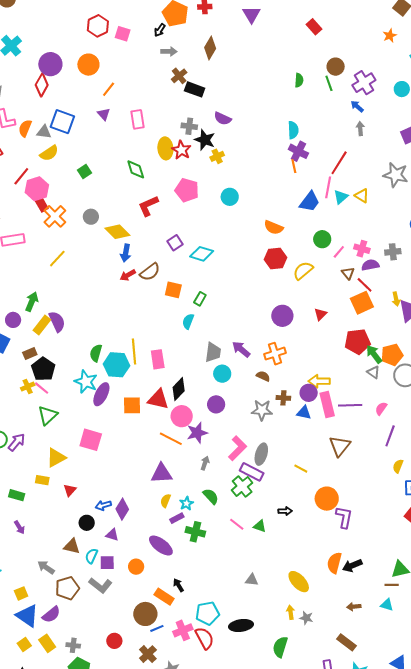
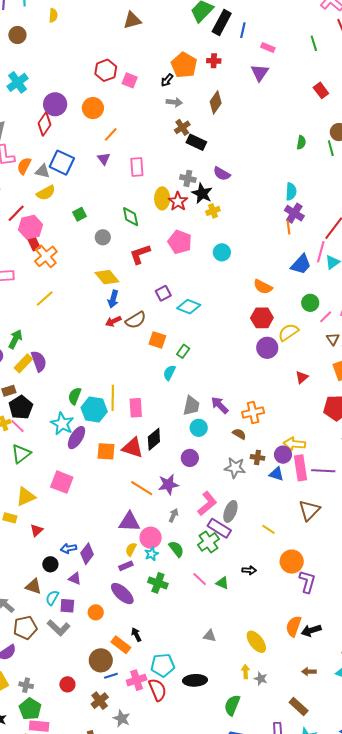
gray circle: (91, 217) -> (103, 237), moved
purple circle: (282, 316) -> (267, 348), moved
pink circle: (182, 416) -> (151, 538), moved
purple rectangle: (177, 518) -> (126, 566), moved

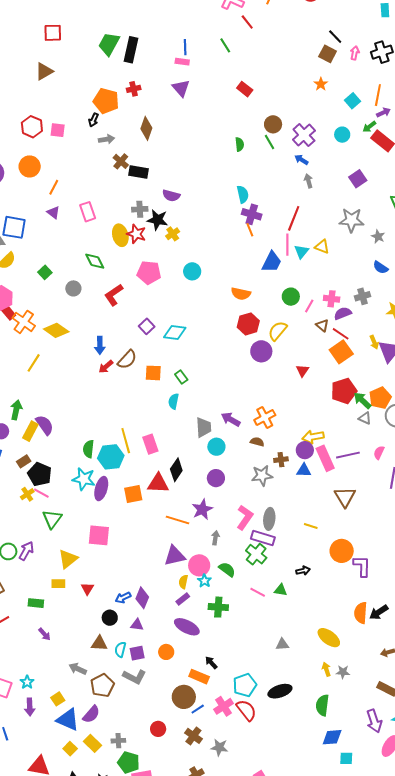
blue line: (243, 30) -> (185, 47), moved
yellow diamond: (107, 277) -> (56, 330), moved
green rectangle: (183, 351) -> (181, 377), turned -56

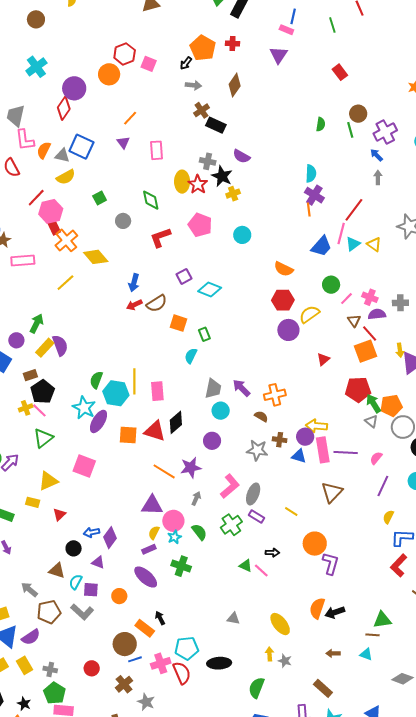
orange circle: (30, 166) -> (109, 74), moved
purple rectangle: (263, 538) -> (256, 517), moved, size x0.7
pink line: (258, 592) -> (261, 570), moved

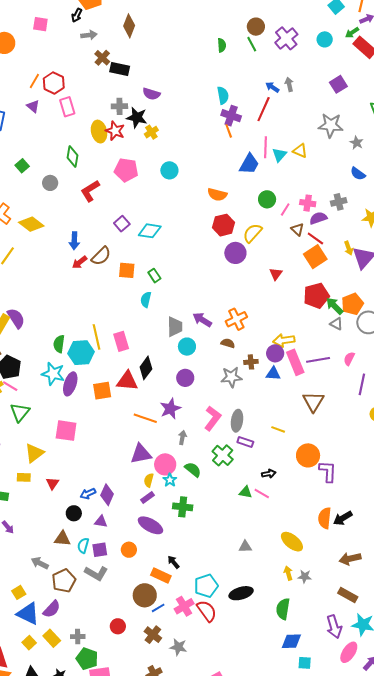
red hexagon: (125, 54) -> (54, 83), moved
blue arrow: (376, 155) -> (272, 87), moved
green diamond: (151, 200) -> (72, 156), turned 35
red line: (354, 210) -> (264, 109), moved
brown arrow: (333, 653) -> (350, 559), size x1.5

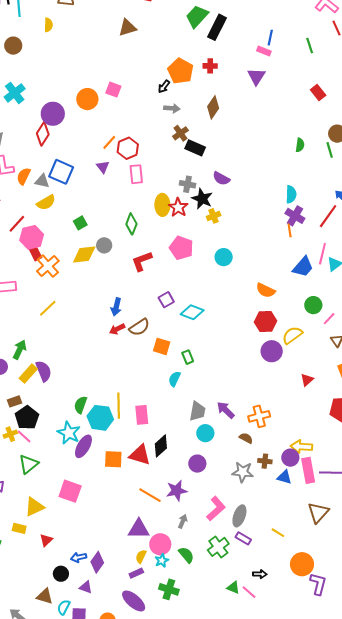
pink square: (40, 24) -> (113, 90), moved
yellow diamond: (31, 224) -> (84, 254), moved, turned -55

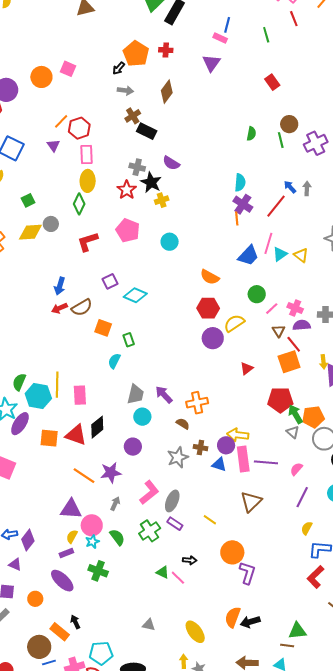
yellow ellipse: (162, 205) -> (88, 181), moved
gray star: (243, 472) -> (178, 457), turned -30

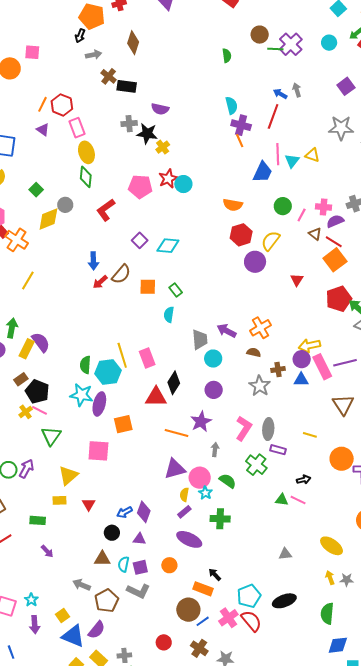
green line: (281, 140) -> (275, 49), moved, turned -56
red star: (127, 190) -> (168, 179), moved, turned 30
orange square: (49, 438) -> (123, 424), moved

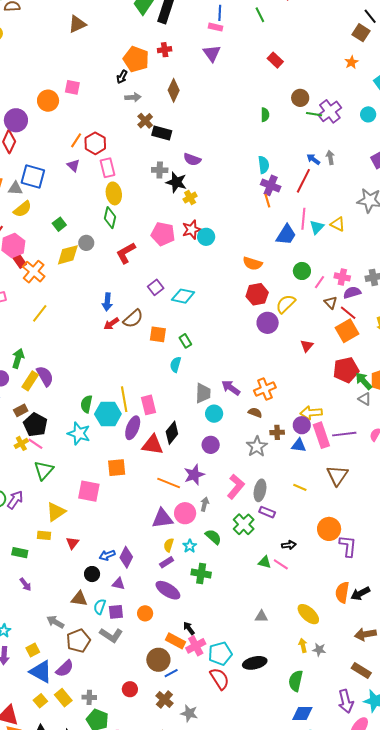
purple ellipse: (99, 404) -> (133, 428), moved
yellow line: (310, 435) -> (300, 487), moved
pink circle: (200, 478) -> (185, 513), moved
pink cross: (228, 618) -> (196, 646), moved

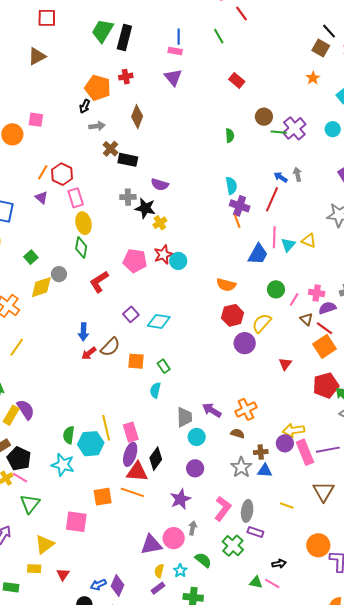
purple ellipse: (133, 428) -> (130, 454), moved
blue triangle: (299, 445) -> (265, 471), moved
orange line: (169, 483) -> (132, 492), moved

